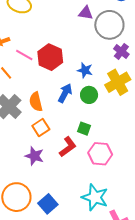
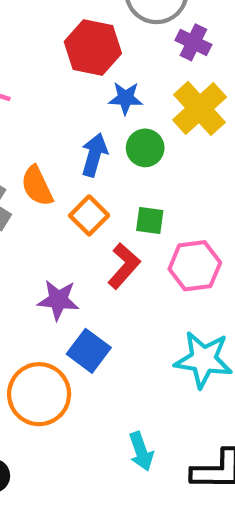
red hexagon: (50, 57) -> (93, 47), moved
orange square: (41, 127) -> (89, 215), moved
blue square: (48, 204) -> (89, 351), moved

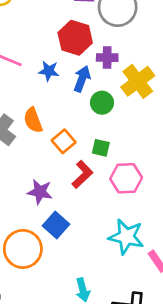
purple cross: (193, 42) -> (107, 58), moved, turned -30
blue star: (126, 98) -> (49, 71), moved
blue arrow: (94, 155) -> (82, 79), moved

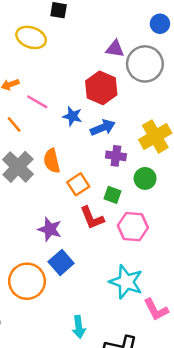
purple cross: (107, 58) -> (116, 156), moved
blue arrow: (82, 79) -> (103, 128), turned 40
green circle: (102, 103) -> (145, 178), moved
red L-shape: (82, 174) -> (92, 218), turned 104

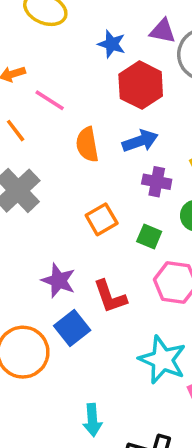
blue star: (72, 116) -> (112, 44), moved
orange semicircle: (52, 161) -> (87, 145), moved
red L-shape: (92, 218) -> (110, 297), moved

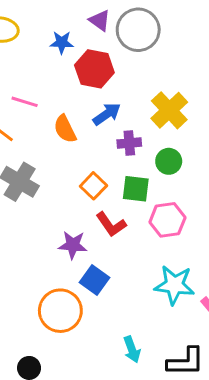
purple triangle: (163, 31) -> (100, 20), turned 40
green square: (149, 236) -> (136, 189), size x1.4
red L-shape: (110, 297) -> (111, 224), moved

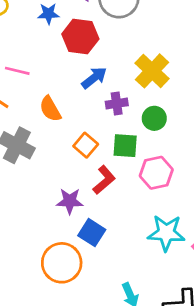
orange semicircle: (65, 129) -> (50, 109), moved
red L-shape: (111, 224) -> (104, 180), turned -92

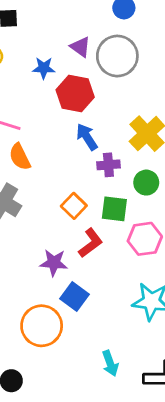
blue arrow: (94, 78) -> (87, 137), turned -88
orange semicircle: (50, 109) -> (20, 157), moved

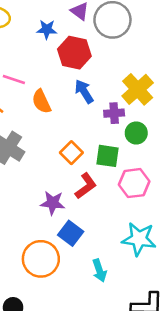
orange semicircle: (20, 157) -> (41, 101), moved
purple cross: (108, 165) -> (114, 113), moved
cyan arrow: (110, 363) -> (99, 270), moved

